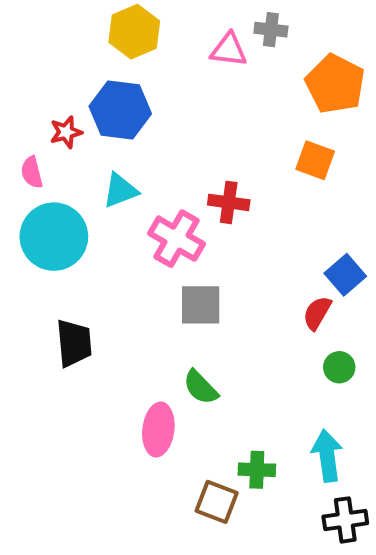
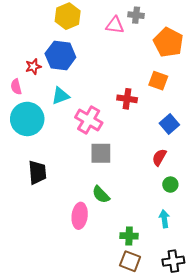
red cross: (229, 202) -> (127, 99), moved
blue square: (345, 275) -> (169, 124), moved
cyan arrow: (327, 456) -> (164, 219), moved, size x0.7
brown square: (217, 502) -> (130, 261), moved

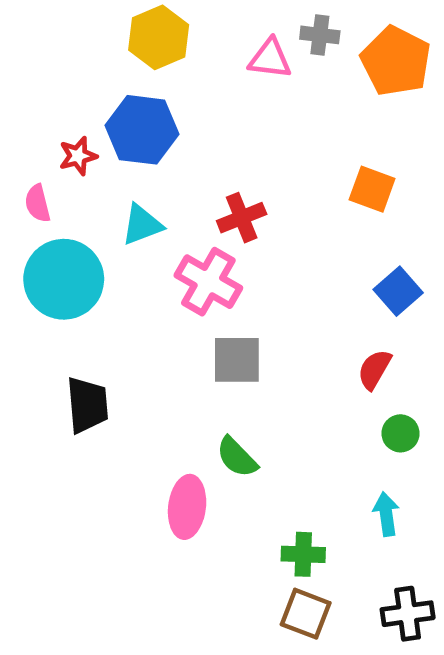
orange pentagon: (168, 42) -> (396, 61), moved
red cross: (127, 99) -> (242, 218), moved, turned -30

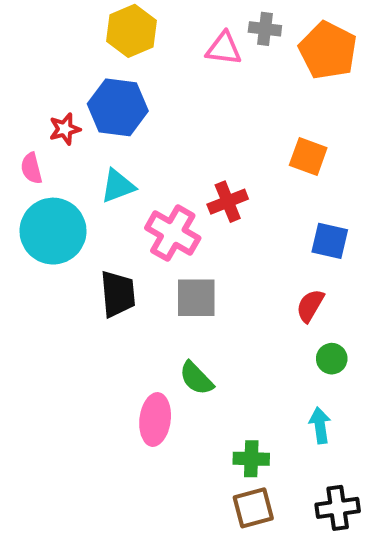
red cross: (242, 218) -> (228, 202), moved
blue square: (398, 291) -> (330, 241), turned -36
black trapezoid: (87, 405) -> (118, 294), moved
brown square: (306, 614) -> (253, 508), turned -36

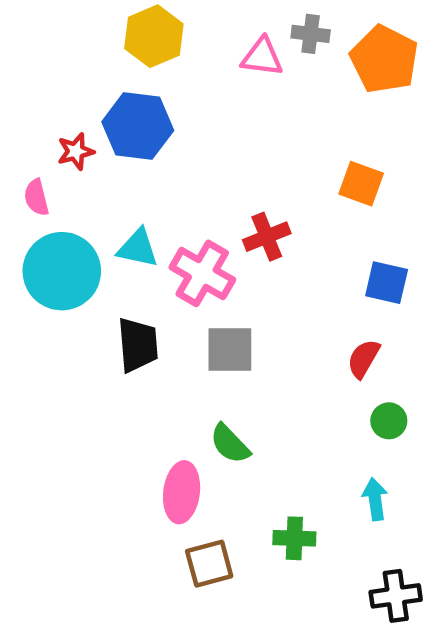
cyan triangle: (118, 186) -> (138, 248), moved, turned 33
brown square: (253, 508) -> (209, 564), moved

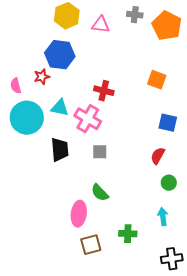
pink triangle: (262, 57) -> (101, 25), moved
red star: (76, 151) -> (42, 77), moved
red cross: (267, 237) -> (104, 91), moved, turned 36
gray square: (230, 349) -> (100, 152), size x0.7

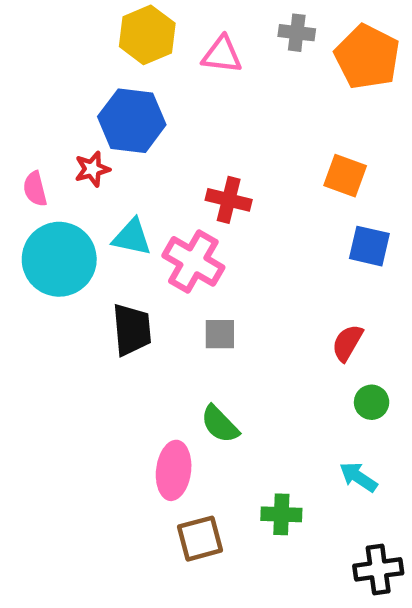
blue square: (168, 123) -> (369, 246), moved
cyan arrow: (163, 217) -> (358, 477), turned -48

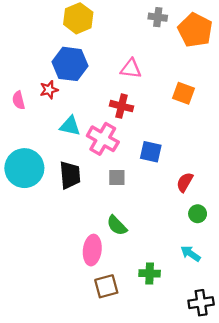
pink triangle: (222, 55) -> (131, 69), moved
blue square: (369, 246) -> (151, 152), moved
cyan circle: (59, 259) -> (24, 168), moved

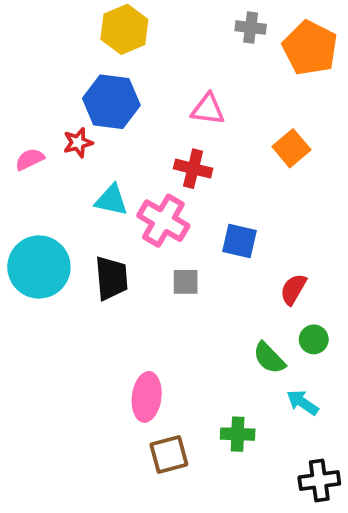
orange square: (184, 93) -> (291, 148), turned 30
pink semicircle: (19, 100) -> (30, 159), turned 78
green semicircle: (117, 225) -> (269, 358), moved

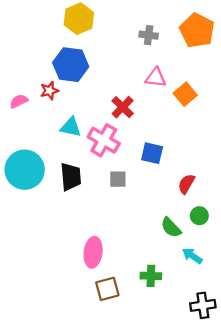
gray cross: (251, 28) -> (149, 35), moved
pink triangle: (208, 109) -> (156, 78), moved
red cross: (193, 169) -> (123, 107), turned 30

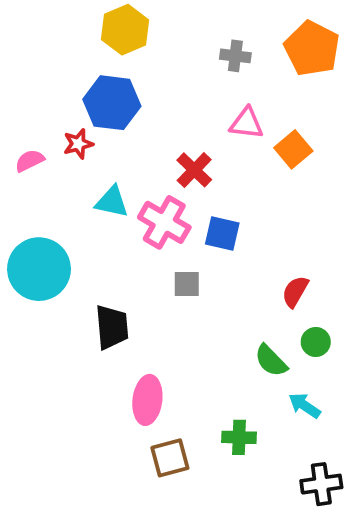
blue square: (152, 153) -> (222, 234), moved
black trapezoid: (71, 177) -> (112, 327), moved

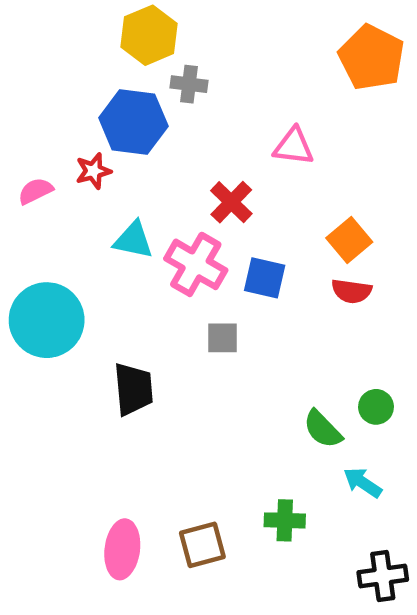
gray cross: (235, 56) -> (189, 84), moved
orange square: (293, 149) -> (349, 240), moved
red semicircle: (295, 292) -> (352, 291), moved, turned -112
pink ellipse: (147, 400) -> (122, 549), moved

